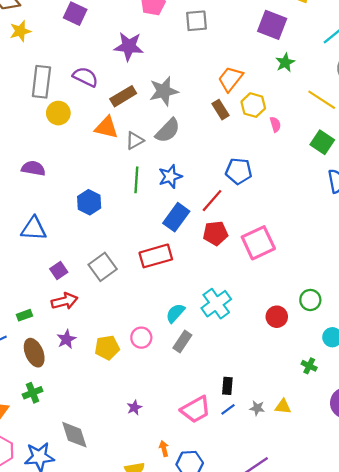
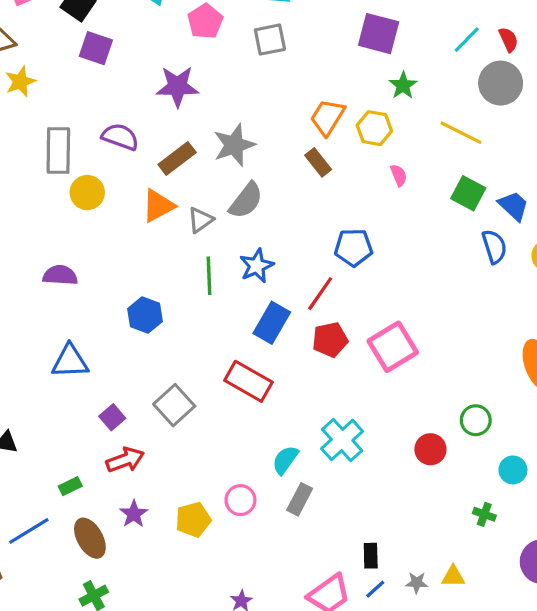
yellow hexagon: (253, 105) -> (374, 128), moved
orange triangle: (106, 127) -> (158, 206), turned -35
red rectangle: (156, 256) -> (248, 381), turned 52

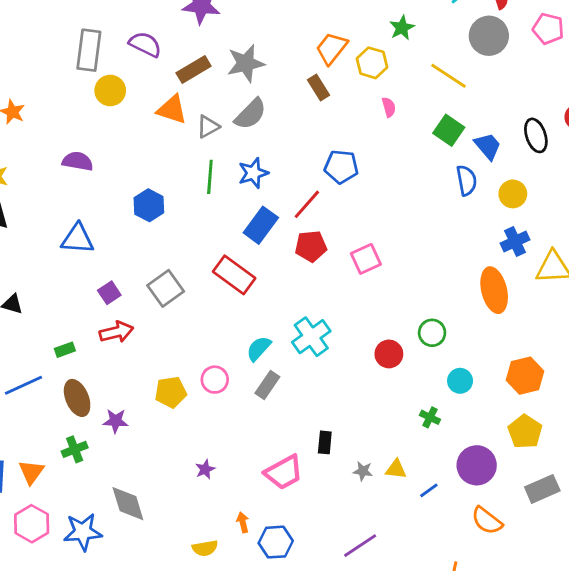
orange triangle: (158, 206) -> (172, 109), turned 40
pink square: (393, 347) -> (366, 259), size x0.7
purple star: (134, 514) -> (115, 421), moved, turned 30
blue line: (375, 589) -> (429, 490), moved

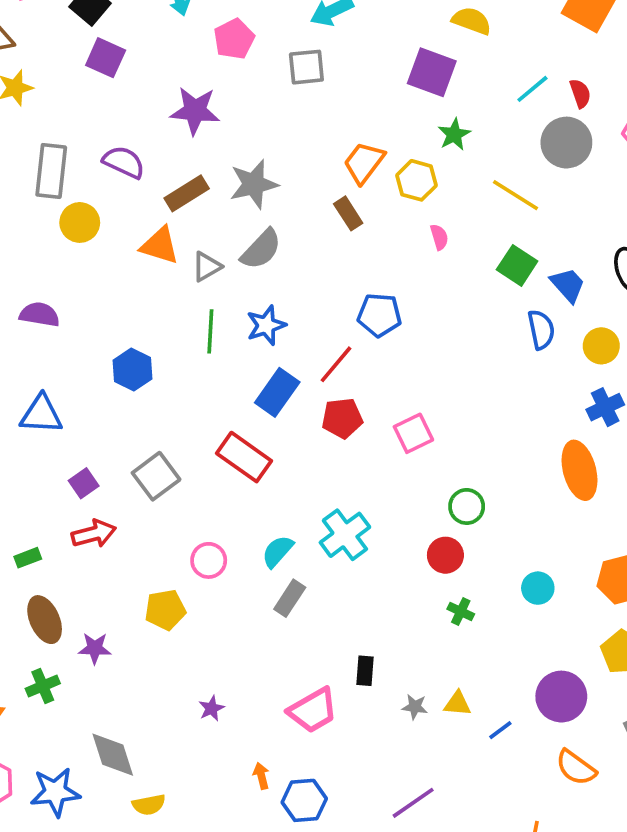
green circle: (432, 333) -> (467, 506), moved
pink circle: (215, 380) -> (209, 560), moved
green cross: (430, 417) -> (461, 611), moved
yellow semicircle: (205, 548) -> (149, 805), moved

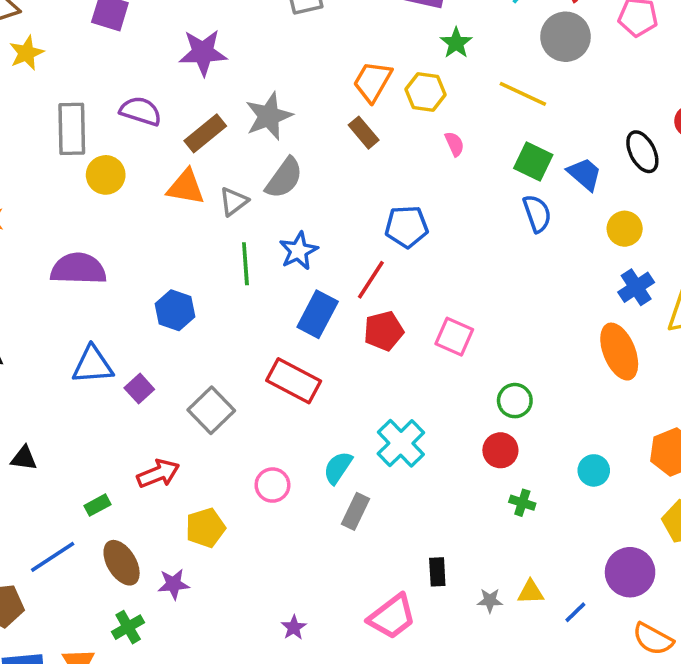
purple semicircle: (39, 314) -> (78, 269), size x1.4
blue semicircle: (541, 330) -> (537, 213), moved
pink square: (413, 433) -> (454, 337), turned -33
purple square: (84, 483) -> (139, 389), moved
yellow pentagon: (165, 610) -> (205, 528), moved

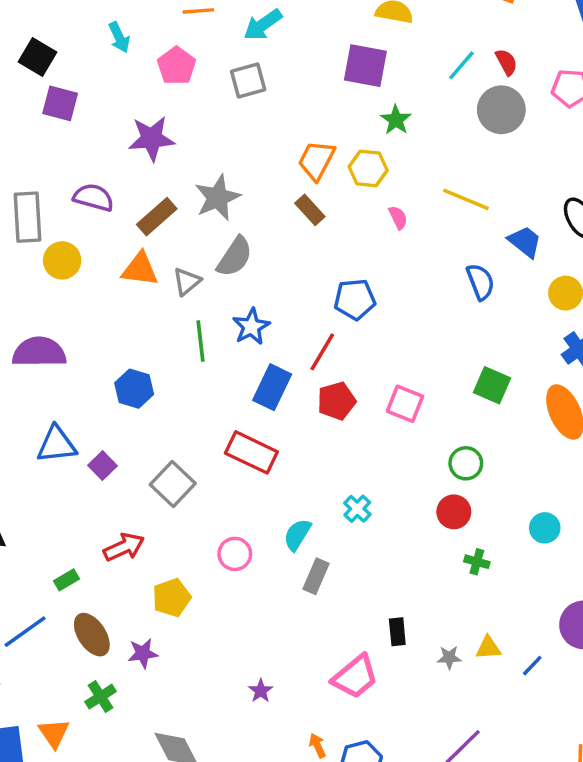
yellow line: (523, 94) -> (466, 199), moved
green square: (533, 162) -> (492, 385), moved
cyan cross: (401, 443) -> (357, 509), size x0.6

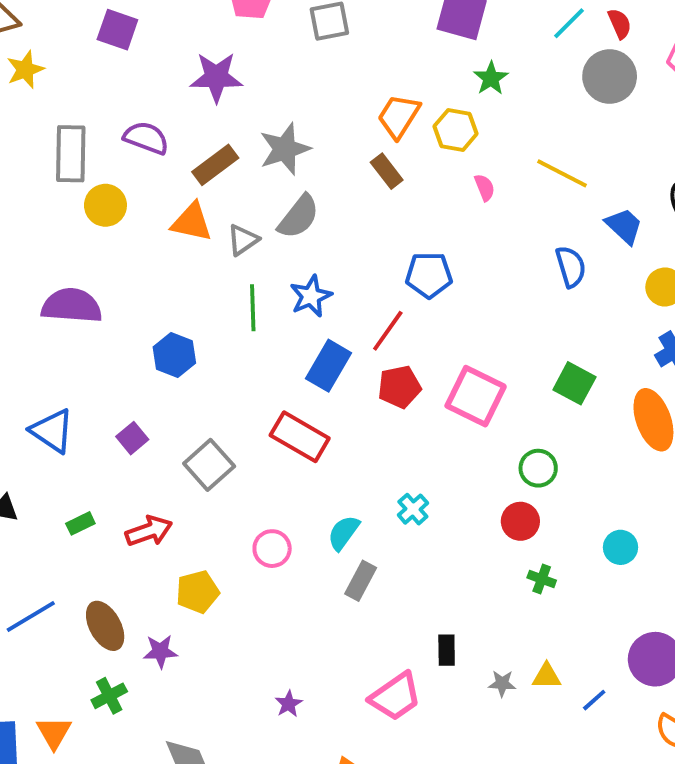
pink square: (405, 404) -> (476, 396), size x1.4
blue triangle: (57, 445) -> (52, 431), moved, turned 36
green rectangle: (66, 580) -> (80, 523), moved

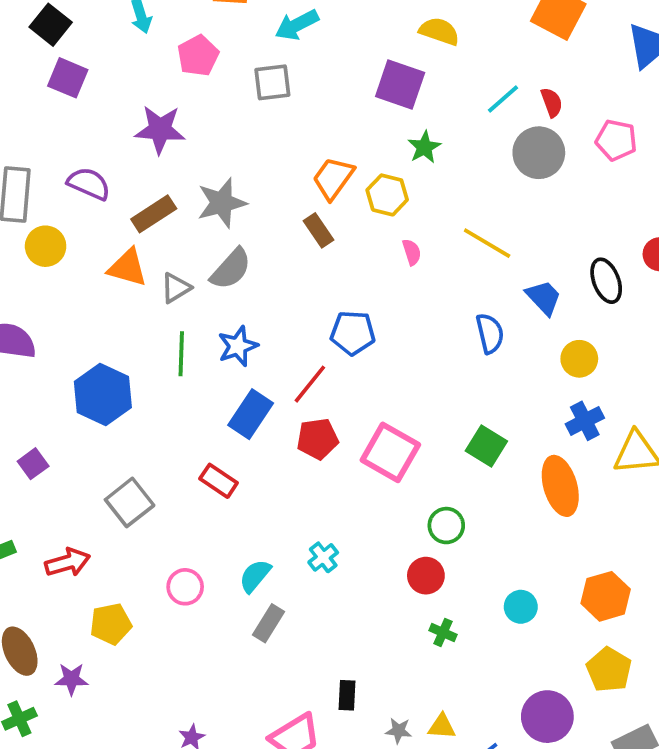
blue hexagon: (174, 355) -> (103, 395), size x1.4
red rectangle: (300, 437) -> (219, 481), size x0.7
purple square: (132, 438) -> (33, 464), moved

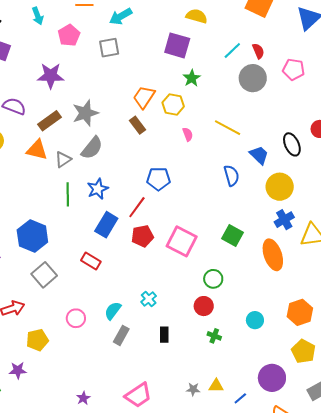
yellow circle: (579, 359) -> (280, 187), size x1.4
blue hexagon: (103, 395) -> (32, 236), moved
black rectangle: (347, 695) -> (164, 335), moved

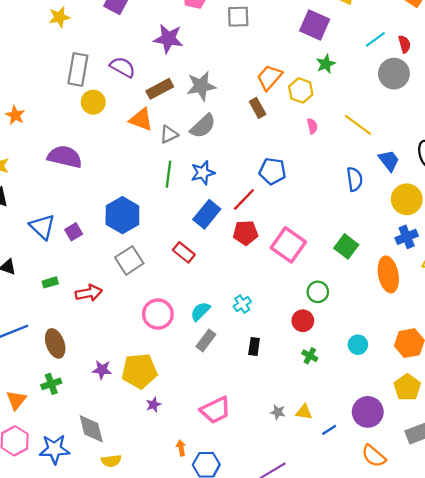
pink circle: (76, 318) -> (158, 314), size x1.4
yellow pentagon: (37, 340) -> (139, 371), moved, size x1.4
purple star: (18, 370) -> (102, 370), moved

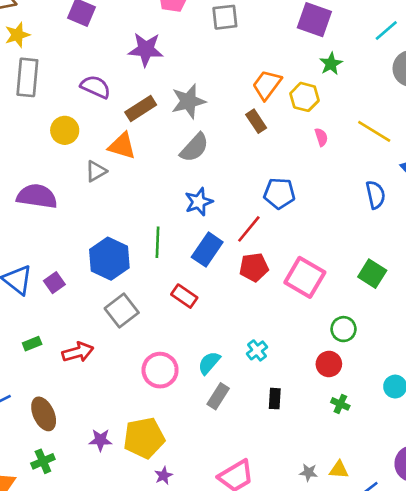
gray rectangle: (78, 70) -> (27, 77), moved
gray triangle: (169, 134) -> (96, 171), moved
green line: (168, 174) -> (157, 242), moved

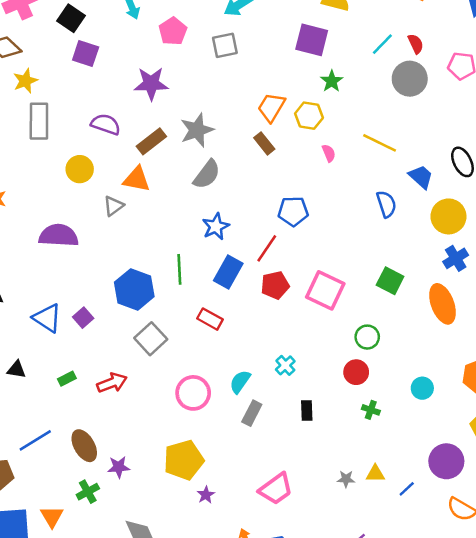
purple star: (100, 440) -> (119, 467), moved

